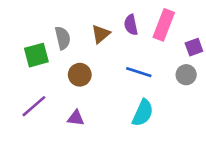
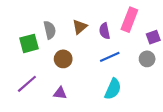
purple semicircle: (131, 25) -> (105, 31), moved
blue line: (139, 72) -> (110, 57), turned -42

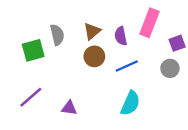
brown circle: (63, 59) -> (94, 56), moved

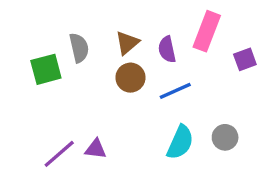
gray circle: (170, 68) -> (225, 137), moved
purple line: (31, 97) -> (59, 154), moved

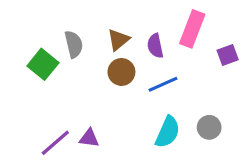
green square: (46, 69) -> (43, 64), turned -36

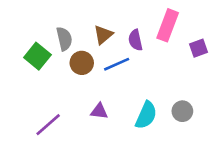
brown circle: (121, 72) -> (82, 63), moved
blue line: (163, 84) -> (117, 64), moved
purple triangle: (89, 138) -> (99, 111), moved

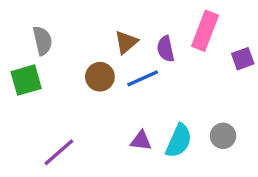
gray semicircle: (64, 39) -> (43, 41), moved
green square: (37, 56) -> (26, 80), moved, turned 35
purple triangle: (99, 111) -> (141, 141), moved

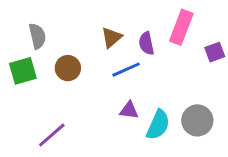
brown circle: (100, 77) -> (68, 68), moved
gray circle: (223, 136) -> (197, 120), size x1.4
purple triangle: (141, 141) -> (129, 110), moved

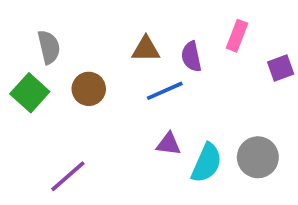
pink rectangle: (181, 27) -> (237, 36), size x0.7
brown triangle: (112, 38) -> (146, 49), turned 40
green square: (23, 71) -> (30, 93), turned -32

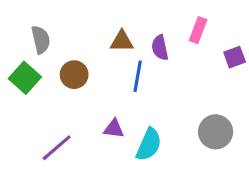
blue line: (165, 91) -> (138, 76), turned -56
purple triangle: (169, 144) -> (114, 129), moved
cyan semicircle: (207, 163) -> (149, 145), moved

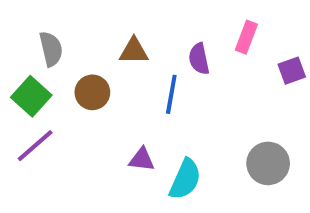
brown triangle: (122, 41) -> (134, 51), moved
purple line: (57, 148) -> (35, 146), moved

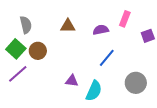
purple semicircle: (199, 59) -> (101, 30), turned 91
brown circle: (92, 92) -> (38, 51), moved
blue line: (171, 94) -> (107, 58), moved, turned 30

